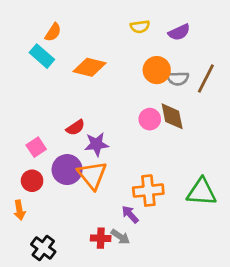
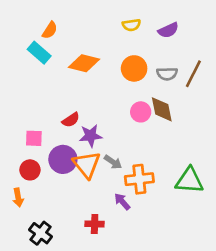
orange circle: (157, 70) -> (134, 68), moved
pink square: (36, 147) -> (34, 138), turned 36
gray arrow: (120, 237) -> (113, 162), moved

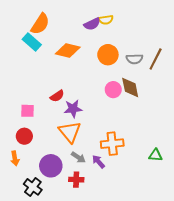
orange semicircle: (50, 30) -> (40, 24), size x1.5
purple semicircle: (168, 30) -> (92, 24), moved
purple circle: (63, 159) -> (51, 166), moved
gray arrow: (113, 162) -> (78, 157), moved
green triangle: (189, 180) -> (156, 155), moved, size x0.6

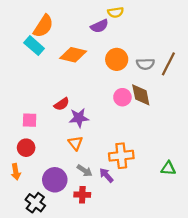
yellow semicircle: (106, 20) -> (116, 12), moved
orange triangle: (70, 132) -> (75, 143), size x0.6

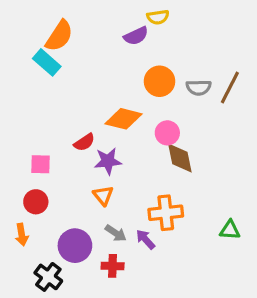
orange diamond: (73, 55) -> (123, 119), moved
brown diamond: (141, 95) -> (180, 158), moved

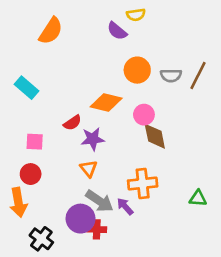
purple semicircle: (136, 36) -> (117, 31), turned 65
cyan rectangle: (47, 62) -> (27, 88), moved
gray arrow: (116, 233) -> (99, 201), size x1.5
orange arrow: (22, 235) -> (18, 202), size x1.5
purple circle: (75, 246) -> (81, 219), moved

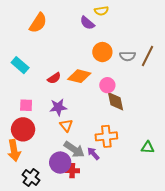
red semicircle: (72, 123) -> (54, 78), moved
purple star: (93, 139) -> (58, 107), moved
red circle: (31, 174) -> (23, 129), size x1.5

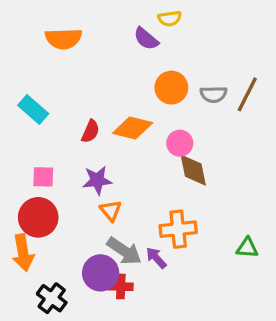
orange semicircle: (38, 23) -> (63, 39), turned 55
red semicircle: (54, 78) -> (90, 131), turned -32

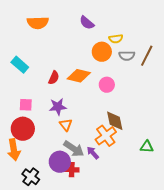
yellow semicircle: (170, 18) -> (116, 39), moved
brown diamond: (193, 170) -> (115, 121), moved
orange cross: (178, 229) -> (106, 136), turned -30

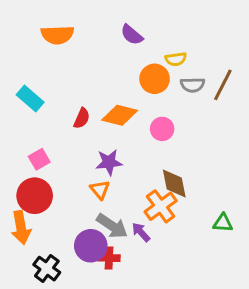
pink square: (26, 105) -> (39, 159), turned -32
purple star: (58, 107) -> (109, 162), moved

